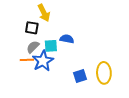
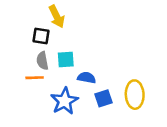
blue semicircle: (67, 39) -> (87, 78), moved
gray semicircle: (33, 47) -> (42, 61), turned -56
blue star: (43, 61) -> (64, 101), moved

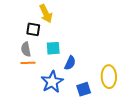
gray semicircle: (42, 61) -> (26, 49), moved
blue semicircle: (87, 78) -> (70, 63), turned 104
blue square: (103, 98) -> (84, 89), moved

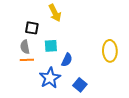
yellow arrow: (46, 14) -> (55, 13), moved
yellow ellipse: (109, 77) -> (110, 51), moved
blue square: (84, 89) -> (80, 85), turned -32

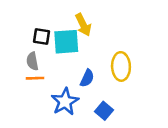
yellow arrow: (55, 13) -> (83, 25), moved
cyan square: (51, 46) -> (66, 42), moved, size x1.5
yellow ellipse: (110, 51) -> (121, 66), moved

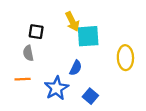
cyan square: (66, 42) -> (88, 36), moved
yellow ellipse: (121, 66) -> (125, 58), moved
orange line: (35, 78) -> (23, 79), moved

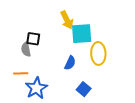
black square: (36, 32) -> (33, 39), moved
yellow ellipse: (125, 58) -> (98, 53), moved
blue star: (56, 88) -> (36, 88), moved

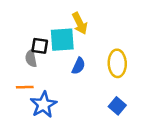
cyan square: (82, 34) -> (62, 40), moved
blue semicircle: (70, 63) -> (78, 66), moved
blue square: (84, 89) -> (117, 106), moved

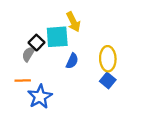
black square: (40, 46) -> (36, 43), turned 35
gray semicircle: (31, 58) -> (28, 54), turned 42
blue square: (117, 106) -> (108, 81), moved

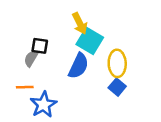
cyan square: (57, 37) -> (90, 41), moved, turned 35
black square: (36, 43) -> (40, 46), turned -35
blue semicircle: (72, 61) -> (78, 66), size x1.5

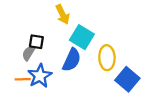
yellow arrow: (80, 23) -> (63, 14), moved
blue square: (117, 87) -> (127, 79), moved, size x1.5
blue star: (43, 105) -> (40, 76), moved

